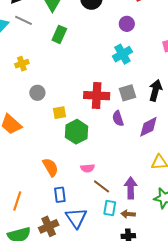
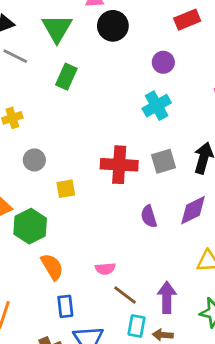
purple semicircle: (118, 118) -> (149, 216), moved
green hexagon: (77, 132) -> (30, 226), moved

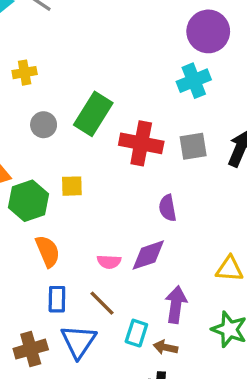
purple circle: (163, 62) -> (208, 31), size x1.6
green rectangle: (66, 77) -> (93, 114), moved, size x1.4
yellow square: (66, 189) -> (72, 186), moved
purple diamond: (193, 210) -> (148, 255), moved
brown line: (125, 295) -> (102, 303), moved

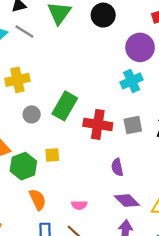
yellow cross: (25, 73) -> (17, 80), size x1.5
purple diamond: (148, 255) -> (127, 201), moved, turned 65

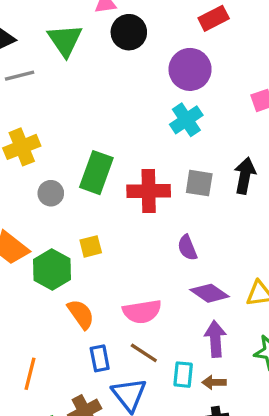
gray line: (24, 32) -> (20, 76), turned -36
gray square: (133, 125) -> (199, 183), turned 30
pink semicircle: (79, 205) -> (142, 312), size x1.6

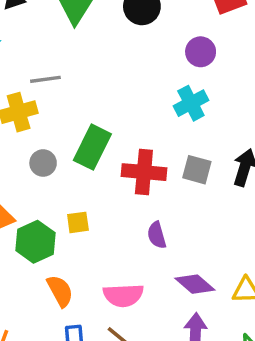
purple circle: (190, 69) -> (201, 52), size x0.7
gray line: (20, 76) -> (45, 79), moved
purple semicircle: (187, 248) -> (157, 235), moved

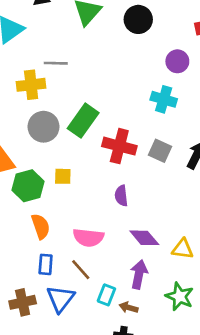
cyan cross: (191, 103) -> (164, 99), turned 35
gray circle: (43, 163) -> (44, 127), size x1.5

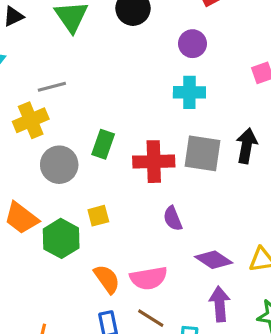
green rectangle: (83, 121) -> (103, 144), size x0.7
gray square: (160, 151) -> (203, 153), size x1.4
orange semicircle: (41, 226) -> (107, 279), moved

